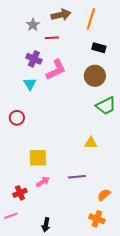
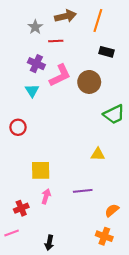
brown circle: (95, 76) -> (89, 82), moved
pink arrow: (43, 182) -> (46, 196), turned -40

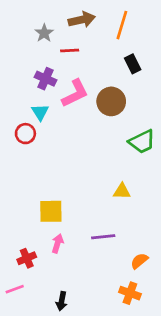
black rectangle: (106, 52) -> (133, 64), turned 48
red circle: (18, 127) -> (25, 134), moved

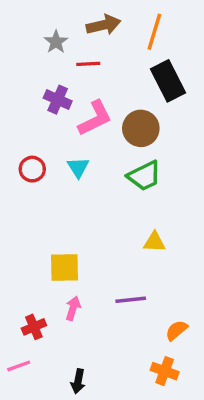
black rectangle: (133, 64) -> (168, 81), size x1.6
cyan triangle: (40, 112) -> (78, 167), moved
green trapezoid: (142, 142) -> (144, 176), moved

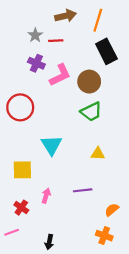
gray star: (56, 42) -> (35, 35), moved
cyan triangle: (78, 167) -> (51, 145), moved, size x1.5
red circle: (32, 169) -> (20, 107), size x1.6
yellow square: (64, 268) -> (22, 170), moved
red cross: (34, 327) -> (21, 208), turned -32

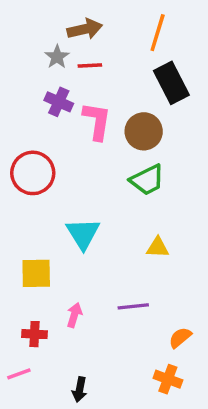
brown arrow: (65, 16) -> (85, 29), moved
pink L-shape: (60, 75) -> (97, 121), turned -55
red cross: (21, 208) -> (34, 334), turned -32

